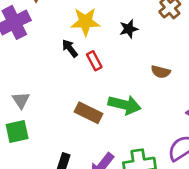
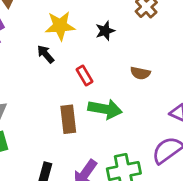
red rectangle: (94, 61) -> (85, 75), moved
brown rectangle: (88, 113) -> (68, 119), turned 60

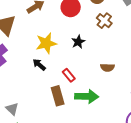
brown rectangle: (68, 119) -> (58, 96), moved

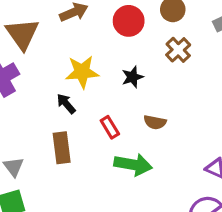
brown semicircle: (107, 68) -> (155, 122), moved
brown rectangle: (58, 96) -> (62, 148), moved

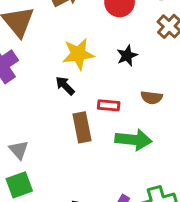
red rectangle: (110, 127) -> (109, 105), turned -50
brown rectangle: (62, 148) -> (82, 127), moved

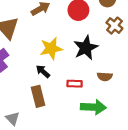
black star: (127, 56) -> (86, 48), size x1.6
brown rectangle: (82, 127) -> (38, 96), moved

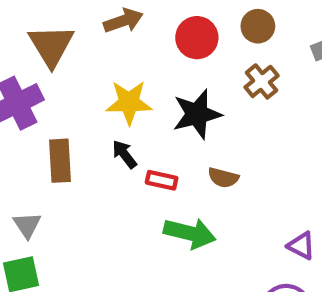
black arrow: (43, 71) -> (124, 154), moved
brown rectangle: (38, 96) -> (60, 161), moved

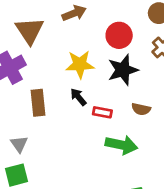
red circle: (197, 38) -> (119, 35), moved

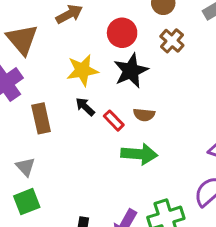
brown semicircle: (141, 109) -> (144, 115), moved
red rectangle: (102, 112) -> (114, 121), turned 42

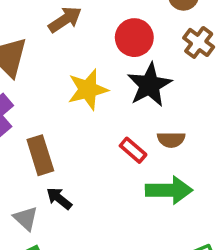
black arrow: (85, 107) -> (59, 198), moved

